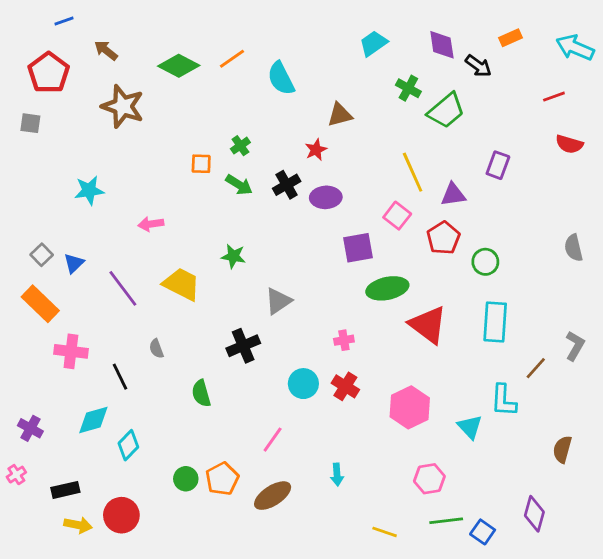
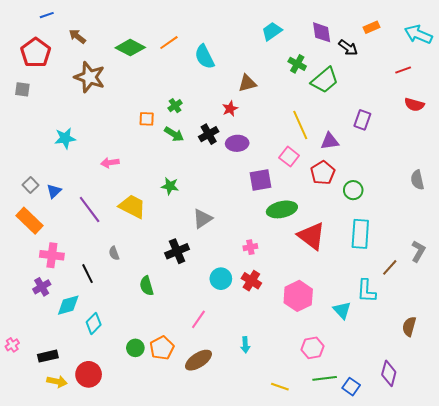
purple cross: (30, 428) -> (42, 287), moved, turned 30

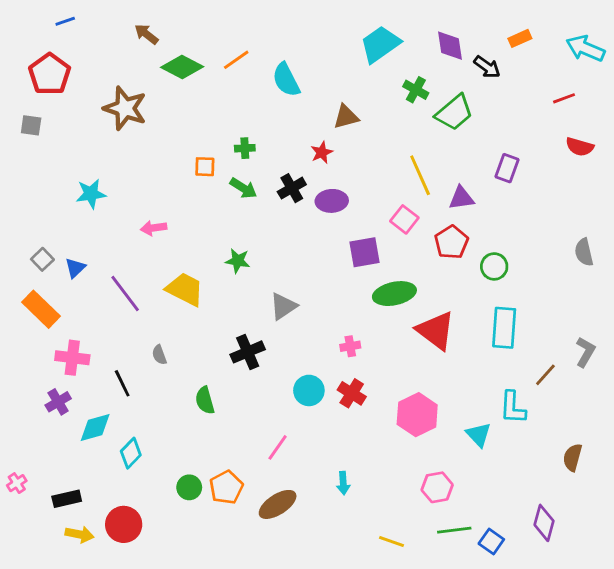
cyan trapezoid: (272, 31) -> (380, 44), size x1.4
brown arrow: (77, 36) -> (146, 34), moved
green cross: (175, 106) -> (245, 148), turned 32

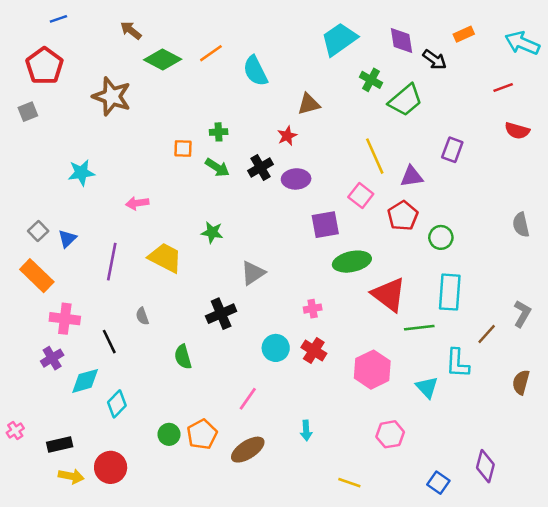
gray square: (31, 125) -> (28, 112), turned -30
purple line: (125, 294) -> (112, 262), turned 48
brown semicircle: (573, 457) -> (521, 382), moved
green line: (454, 530) -> (419, 328), moved

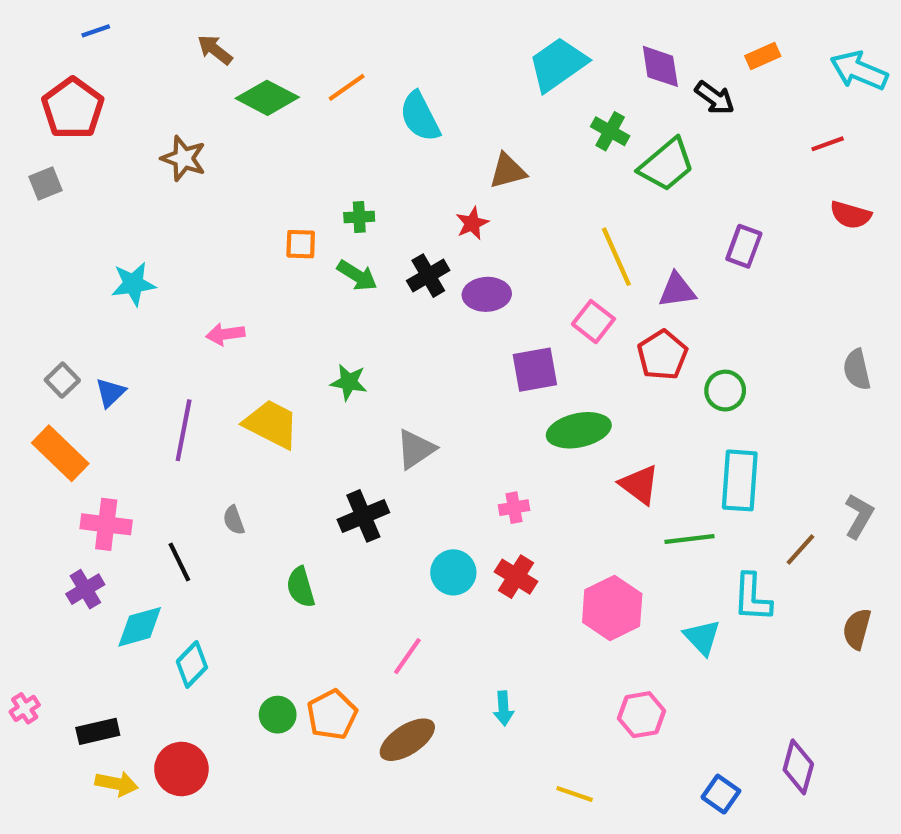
brown star: (112, 96) -> (184, 158), size x0.7
red triangle: (389, 295) -> (639, 485), size x0.7

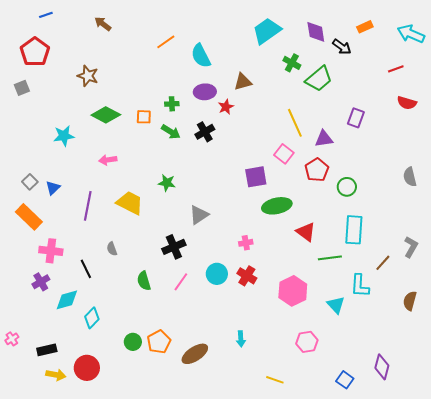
green diamond: (267, 98) -> (106, 115), moved
purple ellipse: (487, 294) -> (205, 92), moved
pink line: (407, 656) -> (181, 282), moved

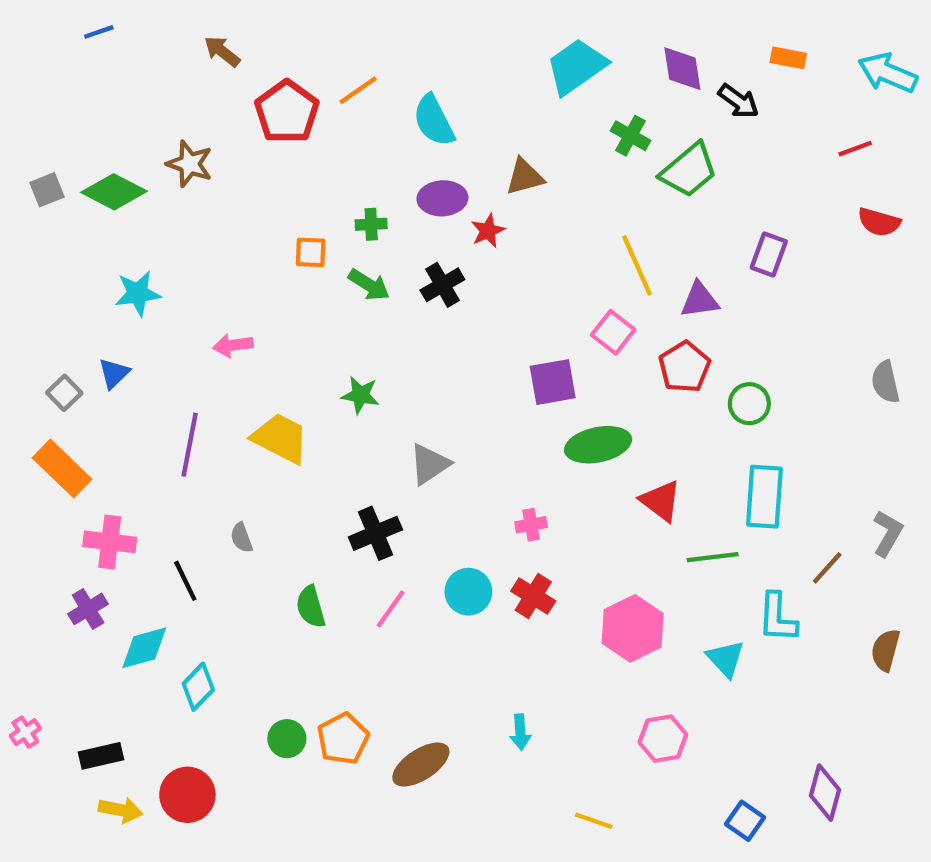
orange rectangle: (365, 27) -> (788, 58), turned 35
red pentagon: (35, 52) -> (287, 112), moved
green diamond: (106, 115) -> (114, 192), moved
blue triangle: (53, 188) -> (114, 373), moved

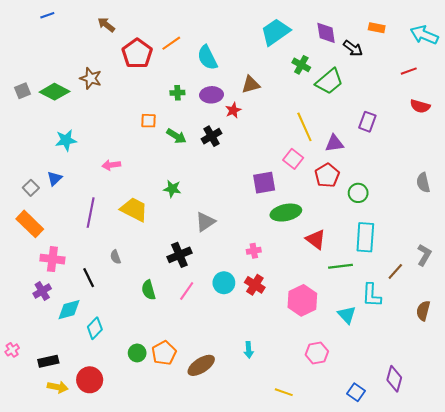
green cross: (371, 224) -> (177, 93), moved

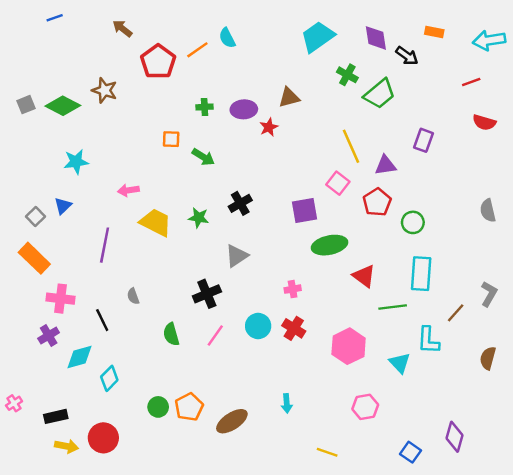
cyan arrow: (424, 35) -> (489, 40), turned -32
cyan semicircle: (207, 58) -> (227, 38), moved, size x0.7
black cross: (211, 136) -> (240, 203), moved
yellow trapezoid: (134, 209) -> (156, 222), moved

